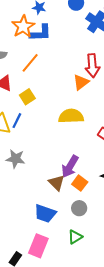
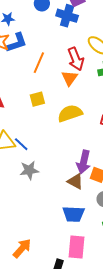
orange line: (30, 63) -> (39, 63), moved
yellow square: (27, 97) -> (37, 99), moved, turned 35
blue line: (17, 121) -> (21, 144), moved, turned -56

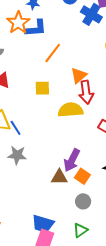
red arrow: (76, 59) -> (86, 92), moved
brown triangle: (75, 181) -> (59, 177), turned -42
blue trapezoid: (73, 214) -> (43, 224), moved

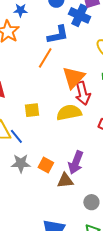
blue L-shape: (36, 28) -> (58, 35), moved
orange triangle: (79, 75) -> (74, 77), size x1.4
yellow square: (42, 88) -> (32, 110), moved
orange square: (82, 176) -> (46, 165), moved

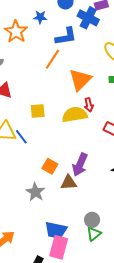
blue star: (20, 10) -> (40, 17), moved
red arrow: (83, 93) -> (89, 105), moved, size x0.6
gray star: (21, 163) -> (35, 192), moved, turned 30
gray circle: (91, 202) -> (92, 220), moved

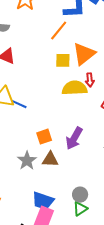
yellow square: (38, 111) -> (63, 60), moved
blue line: (21, 137) -> (19, 104), turned -35
orange square: (50, 166) -> (44, 137), turned 35
brown triangle: (69, 182) -> (50, 159), moved

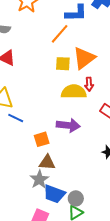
blue line: (19, 104) -> (16, 118), moved
purple arrow: (74, 138) -> (68, 125), moved, turned -115
gray star: (27, 161) -> (39, 179), moved
blue trapezoid: (43, 201) -> (54, 194), moved

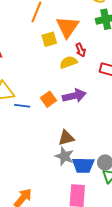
yellow semicircle: (74, 92) -> (68, 62), size x0.7
orange square: (42, 139) -> (48, 99), moved

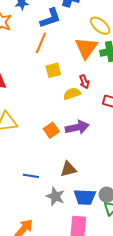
orange triangle: (67, 27) -> (86, 48), moved
blue line: (22, 106) -> (31, 176), moved
gray star: (64, 156) -> (55, 196), moved

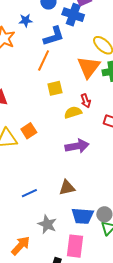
orange square: (51, 130) -> (29, 131), moved
blue line: (31, 176) -> (29, 193), turned -35
gray star: (55, 196) -> (47, 224), moved

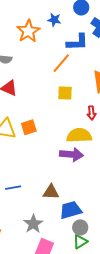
yellow semicircle: (73, 112) -> (79, 135), moved, size x1.4
blue trapezoid: (82, 216) -> (71, 210), moved, turned 145
gray star: (47, 224) -> (33, 224), moved

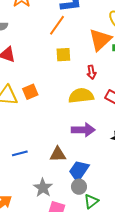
purple arrow: (71, 155) -> (83, 130), moved
blue trapezoid: (71, 210) -> (79, 171), turned -35
gray circle: (80, 227) -> (79, 187), moved

